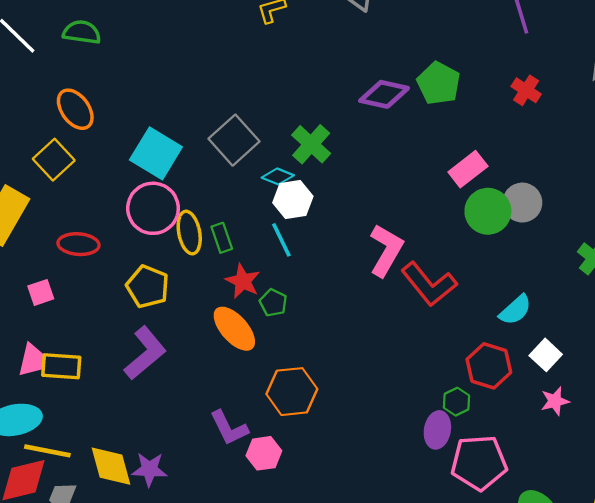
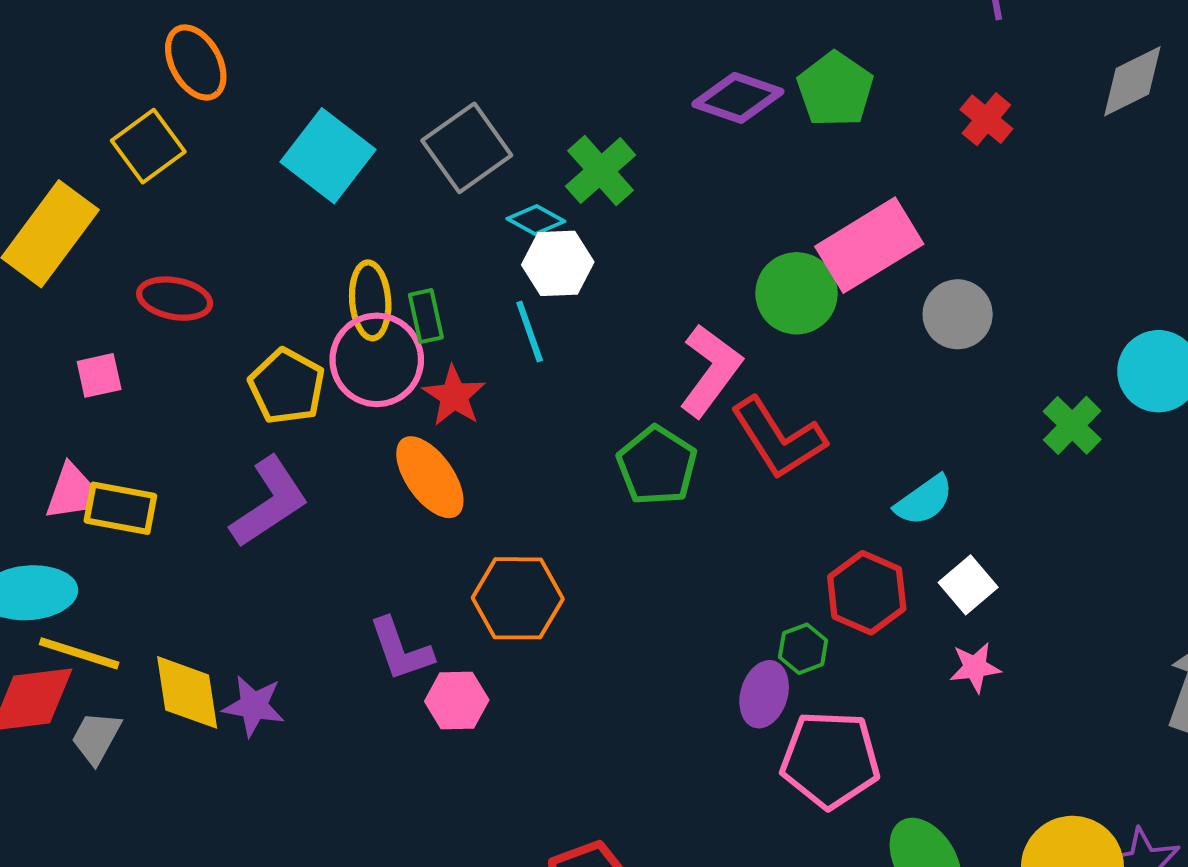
pink rectangle: (468, 169) -> (869, 245), size x1.5
pink circle: (153, 208) -> (377, 360), moved
green circle: (488, 211) -> (796, 293), moved
green pentagon: (273, 303) -> (657, 466), moved, size x1.6

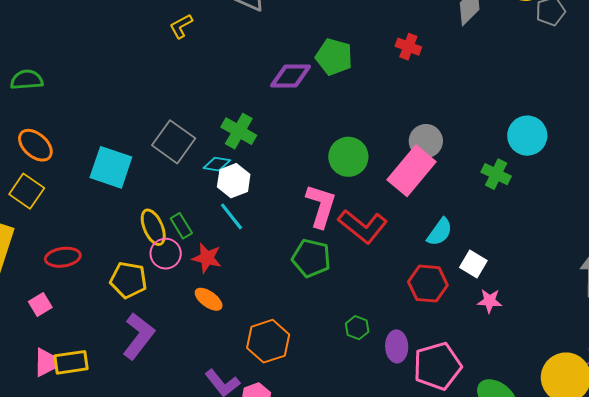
pink rectangle: (869, 245) -> (411, 171), moved
pink circle: (377, 360) -> (166, 254), size x0.7
orange ellipse: (430, 477) -> (209, 299), size x0.7
green hexagon: (803, 649) -> (357, 328), moved
pink star: (975, 667) -> (490, 301), turned 30

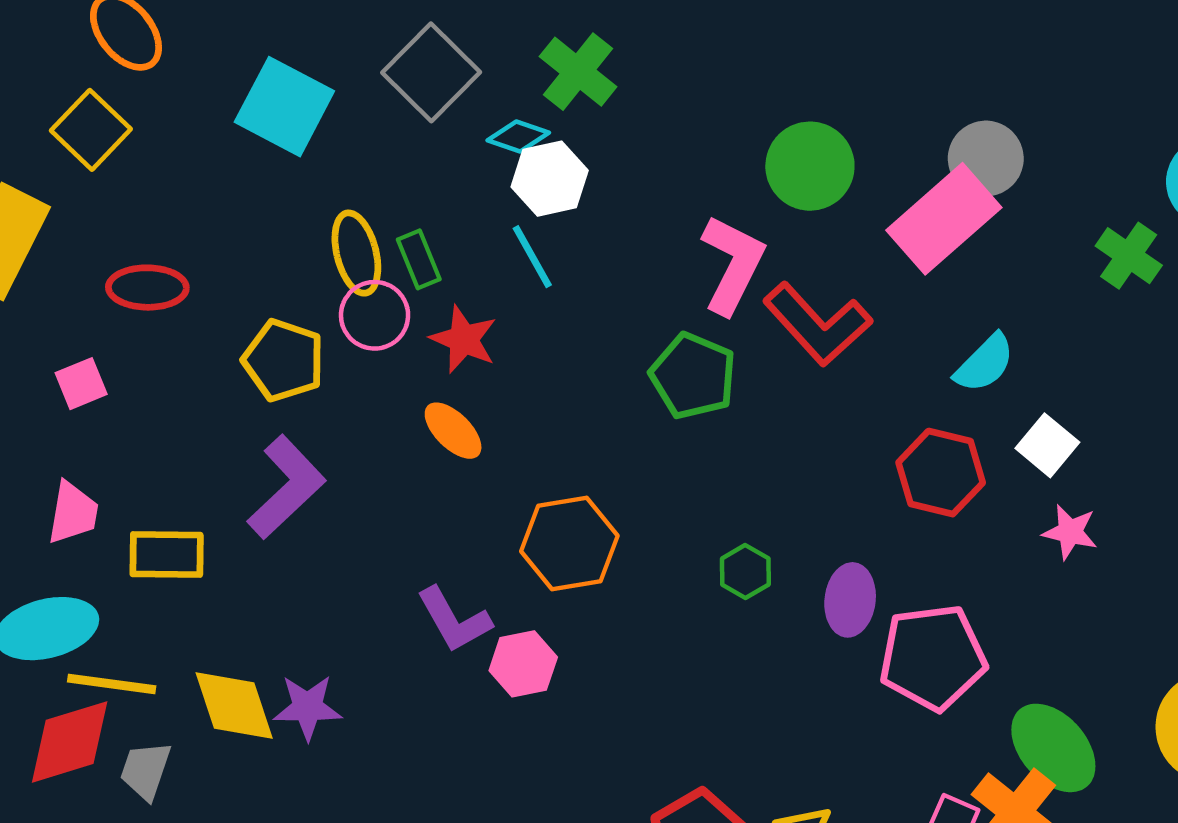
green hexagon: (357, 328) -> (745, 572), moved
yellow rectangle: (71, 362) -> (167, 555), moved

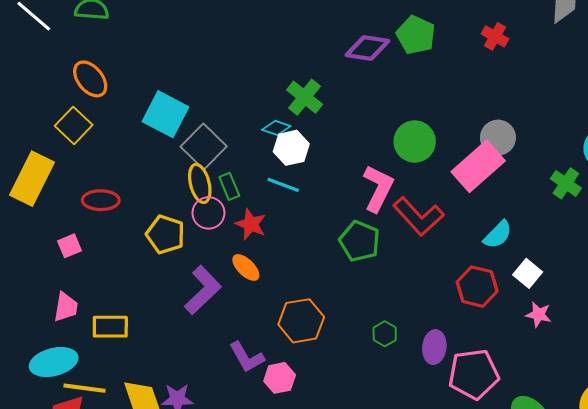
gray square: (431, 72) -> (204, 147), moved
cyan line: (532, 257) -> (283, 185), turned -40
purple L-shape: (286, 487) -> (203, 290), moved

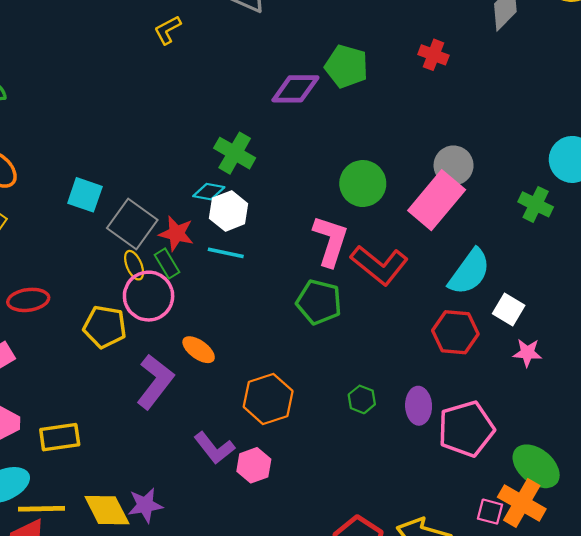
cyan square: (165, 114) -> (85, 195), size x0.7
yellow ellipse: (200, 183) -> (134, 265), size x0.7
pink circle: (208, 213) -> (149, 296), size x1.4
red star: (251, 224) -> (176, 234), moved
cyan semicircle: (498, 235) -> (469, 272), size x1.4

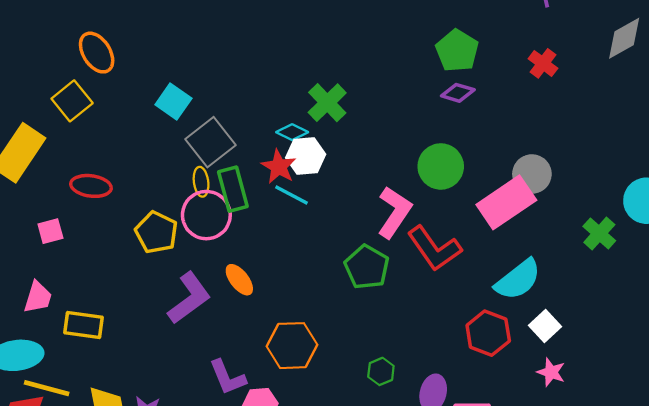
purple diamond: (295, 89) -> (458, 93), moved, size x0.7
red star: (176, 234) -> (279, 167), moved
green rectangle: (167, 263) -> (233, 189), size x1.5

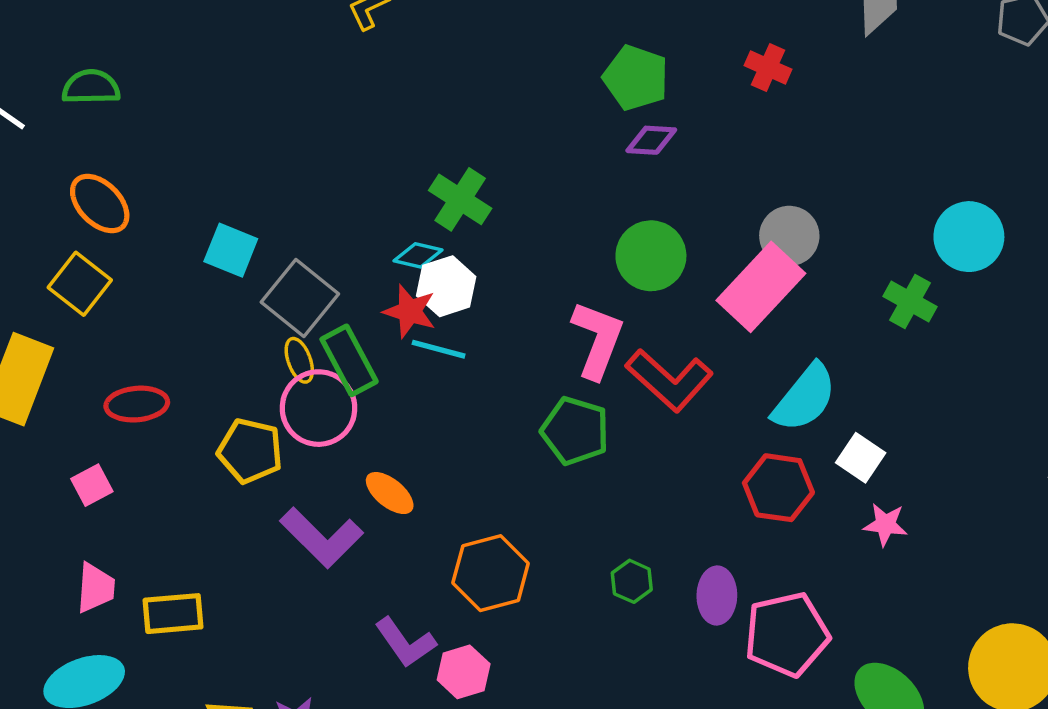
purple L-shape: (189, 298) -> (321, 538), turned 94

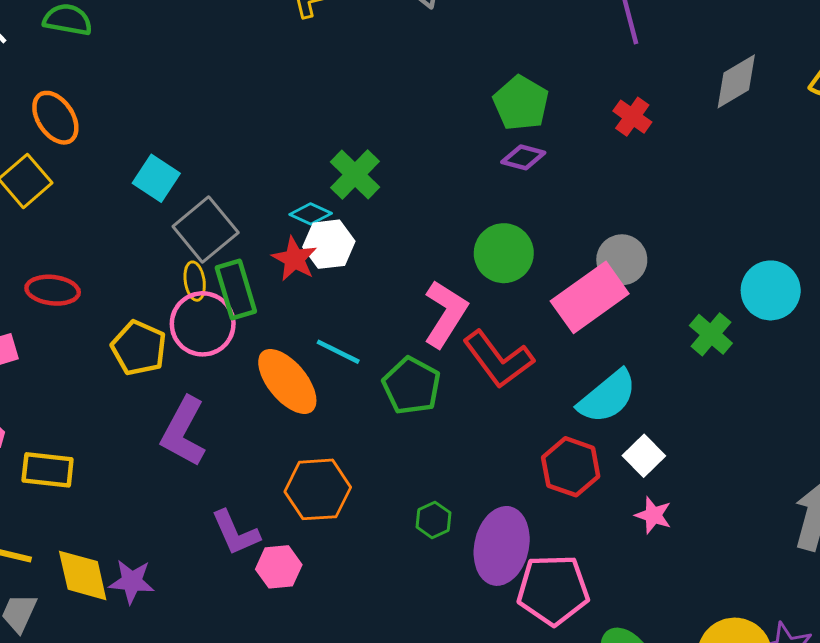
cyan line: (439, 349) -> (338, 352), moved
orange ellipse: (390, 493) -> (287, 381), moved, size x1.6
purple L-shape: (321, 538) -> (183, 432), turned 62
purple ellipse: (717, 596) -> (502, 546), size x1.6

